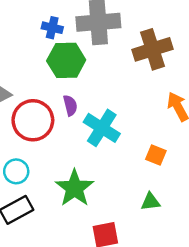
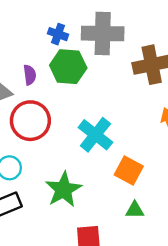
purple semicircle: (70, 106) -> (30, 75), moved
orange square: (156, 155) -> (129, 170), moved, size x1.4

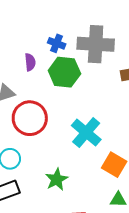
purple semicircle: (30, 75) -> (30, 62), moved
green star: (63, 190) -> (57, 179), size x0.7

